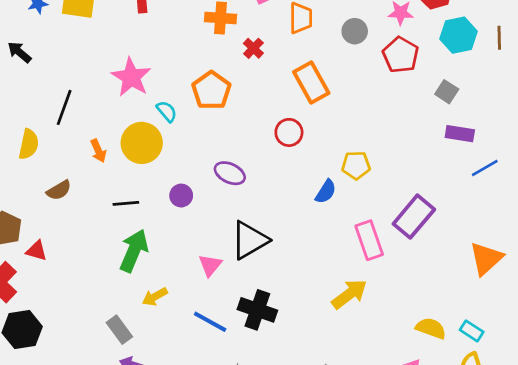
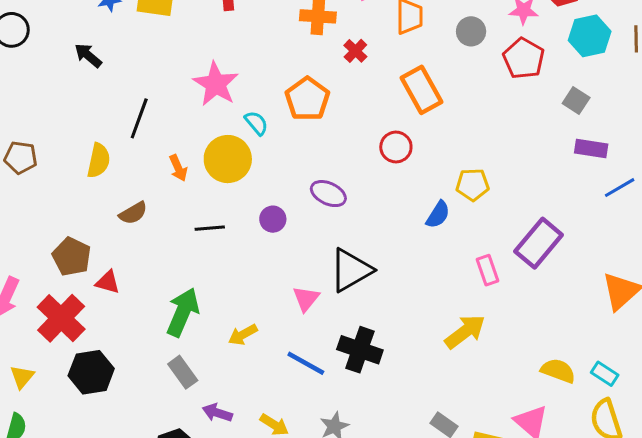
pink rectangle: (369, 240) -> (488, 270), size x0.7
green arrow: (134, 251) -> (183, 312), moved
gray rectangle: (119, 330) -> (183, 372), moved

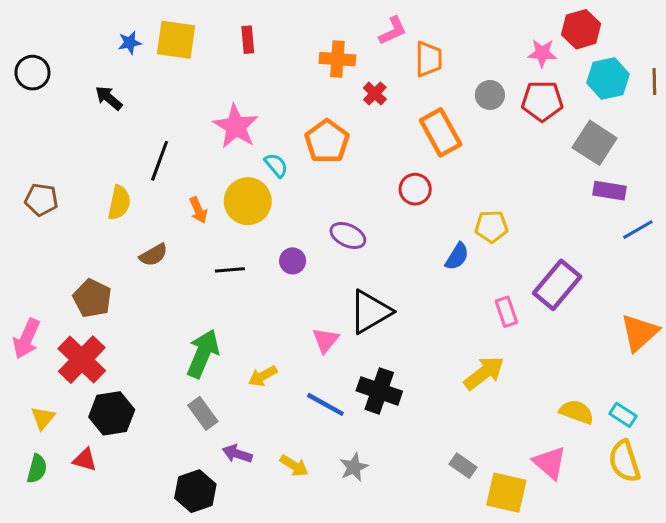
gray circle: (471, 31) -> (490, 95), moved
red pentagon: (524, 58) -> (542, 101), turned -30
gray square: (576, 100) -> (595, 143), size x1.6
red triangle: (108, 282) -> (85, 460), moved

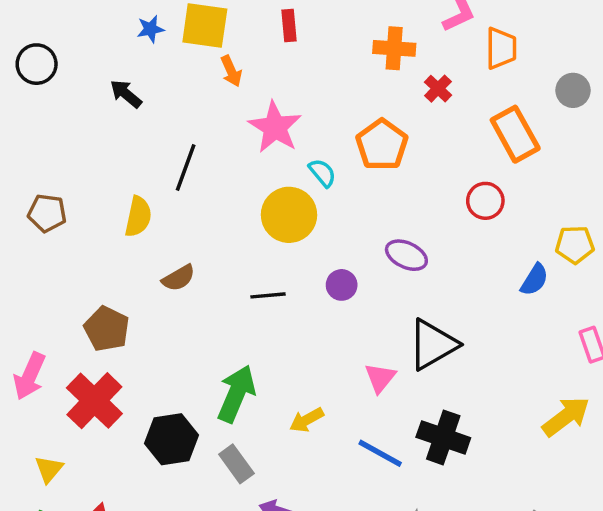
orange arrow: (198, 210) -> (231, 71), moved
black hexagon: (112, 413) -> (172, 439), moved

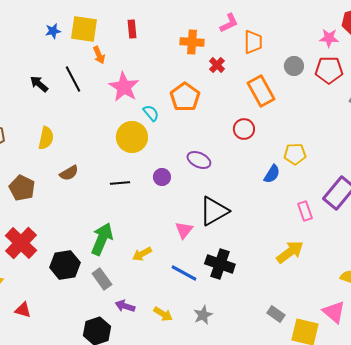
black arrow: (126, 94) -> (39, 84), moved
black line: (186, 167) -> (73, 79), moved, turned -48
brown pentagon: (107, 329) -> (22, 188), moved

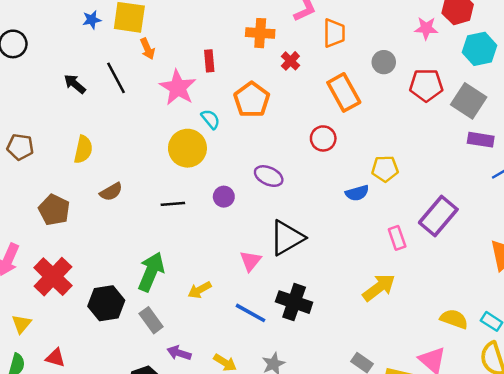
red rectangle: (132, 29) -> (209, 61), moved
red pentagon: (329, 70) -> (426, 85), moved
blue semicircle: (272, 174) -> (357, 193), turned 42

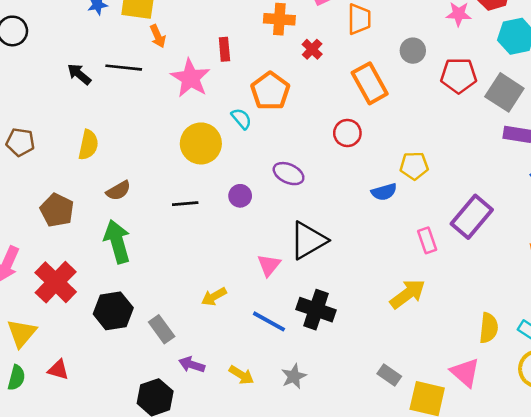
black line: (116, 78) -> (124, 68), turned -56
cyan semicircle: (210, 119) -> (241, 119), moved
green arrow: (151, 272) -> (117, 242), moved, turned -39
yellow semicircle: (454, 319) -> (489, 328), turned 76
yellow triangle: (21, 324) -> (22, 333), size x1.4

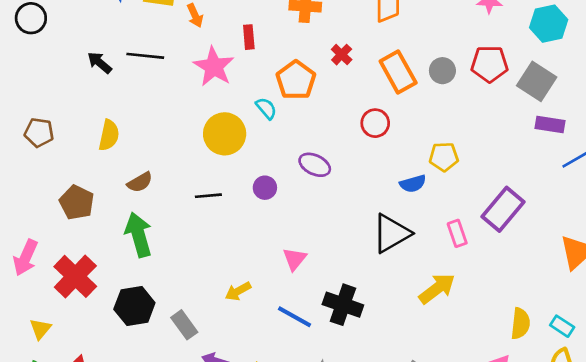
orange arrow: (158, 36) -> (195, 16), moved
red cross: (312, 49) -> (342, 55), moved
gray circle: (413, 51) -> (442, 71), moved
black triangle: (308, 240) -> (391, 233), moved
yellow triangle: (22, 333) -> (40, 329), size x0.7

